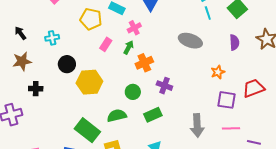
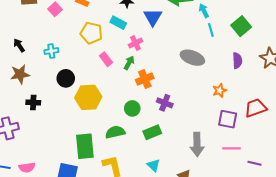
pink rectangle: (106, 44) -> (106, 59), turned -72
green rectangle: (87, 130) -> (85, 146), turned 45

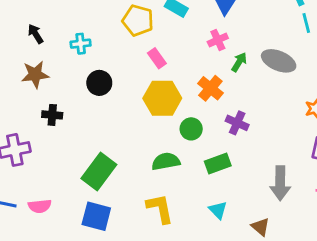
pink cross: (135, 43) -> (218, 40), moved
green arrow: (129, 63) -> (239, 62), moved
orange cross: (145, 79) -> (210, 88), turned -30
yellow hexagon: (88, 97) -> (162, 98), moved
green rectangle: (85, 146) -> (99, 172), moved, turned 40

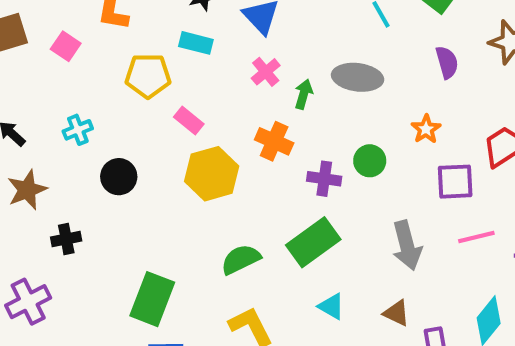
green circle: (191, 129) -> (370, 161), moved
green rectangle: (218, 164) -> (313, 242), size x1.4

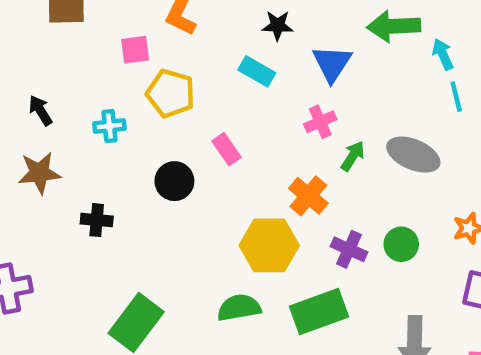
pink square: (66, 46) -> (135, 50), moved, turned 32
yellow pentagon: (148, 76) -> (171, 93), moved
yellow hexagon: (212, 174) -> (269, 245), moved
black circle: (119, 177) -> (174, 181), moved
black cross: (66, 239) -> (97, 220), moved

